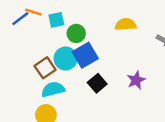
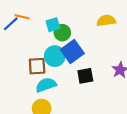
cyan square: (56, 20) -> (53, 25), moved
brown square: (45, 68) -> (37, 66), turned 36
black square: (97, 83) -> (85, 76), turned 35

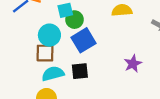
cyan circle: (55, 56) -> (49, 35), moved
black square: (85, 76) -> (80, 71), moved

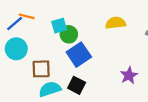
cyan circle: (49, 35) -> (16, 49), moved
black square: (80, 71) -> (77, 85), turned 36

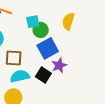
yellow semicircle: (116, 23) -> (68, 21), moved, turned -72
purple star: (129, 75) -> (59, 65), moved

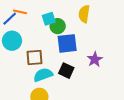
blue square: (48, 48) -> (67, 43), turned 30
purple star: (59, 65) -> (95, 59), moved

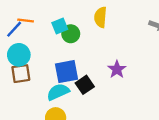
blue square: (67, 43) -> (67, 72), moved
brown square: (35, 57) -> (21, 74), moved
black square: (66, 71) -> (85, 85), turned 35

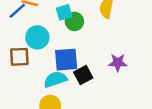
cyan circle: (19, 55) -> (37, 37), moved
purple star: (117, 69) -> (118, 63), turned 30

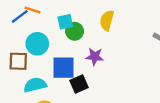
purple star: (118, 63) -> (95, 57), moved
cyan semicircle: (55, 79) -> (35, 85), moved

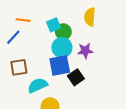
blue line: (20, 16) -> (13, 37), moved
cyan circle: (37, 44) -> (62, 48), moved

